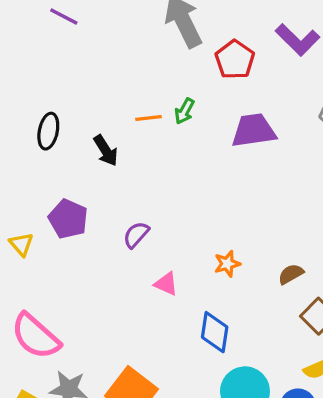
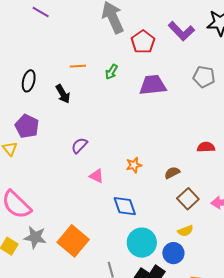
orange line: (149, 118) -> (78, 66), moved
purple pentagon: (68, 219) -> (27, 126), moved
blue diamond: (215, 332) -> (125, 206), turned -30

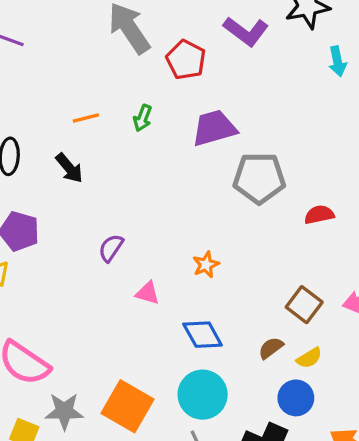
gray pentagon: (204, 77) -> (259, 178), moved, size x1.4
brown semicircle: (172, 173) -> (271, 348), moved
cyan circle: (142, 243) -> (203, 395), moved

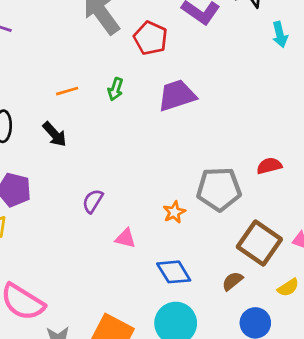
gray pentagon: (259, 178) -> (219, 189), moved
brown square: (304, 305) -> (259, 243), size x1.4
yellow semicircle: (309, 358) -> (288, 287), moved

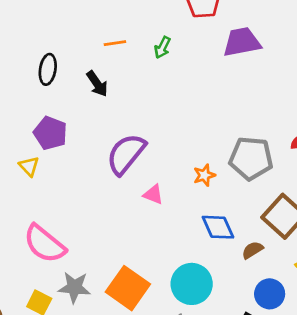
purple trapezoid: (177, 95) -> (242, 42), moved
purple semicircle: (93, 201) -> (126, 154), size x1.8
blue diamond: (174, 272) -> (218, 227), moved

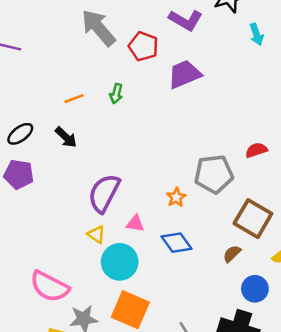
black ellipse: (48, 69) -> (20, 134), turned 56
purple pentagon: (50, 133) -> (19, 174), moved
yellow triangle: (29, 166) -> (96, 234), moved
blue diamond: (218, 227) -> (177, 243), moved
cyan circle: (192, 284) -> (120, 262), moved

